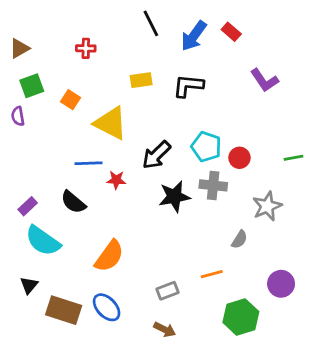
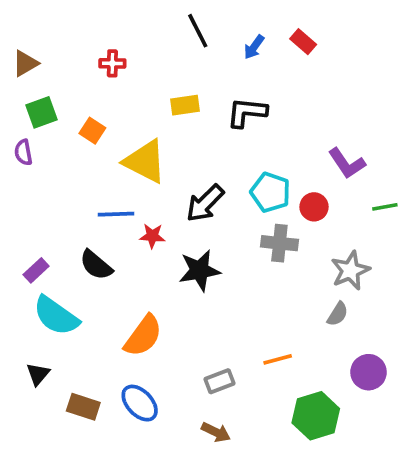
blue arrow: (194, 36) -> (254, 47), size x0.6
purple L-shape: (264, 80) -> (347, 163), moved
black star: (174, 197) -> (200, 270), moved
gray semicircle: (239, 239) -> (338, 314), moved
brown rectangle: (64, 310) -> (83, 407), size x0.7

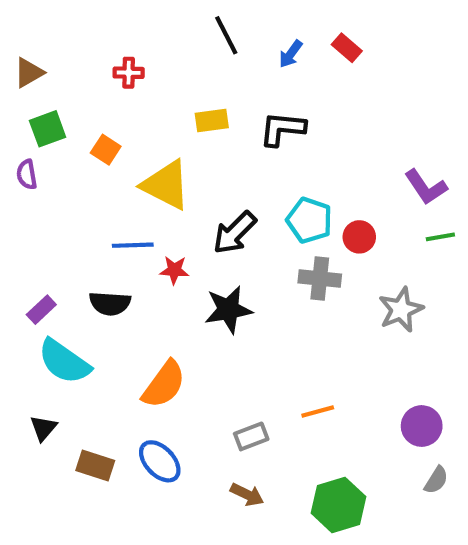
purple L-shape: (347, 163) -> (426, 187), moved
black semicircle: (96, 265) -> (110, 303), turned -36
gray semicircle: (338, 314) -> (436, 480), moved
green hexagon: (316, 416) -> (338, 505), moved

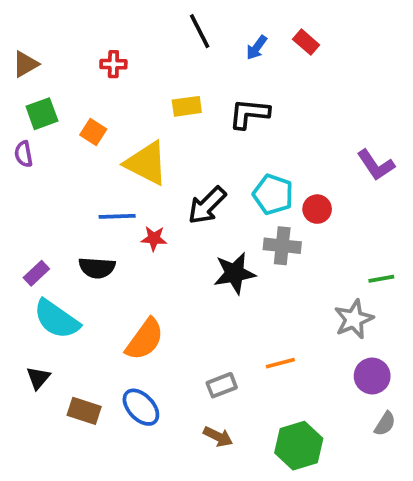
green line: (440, 237) -> (381, 279), moved
black star: (228, 310) -> (235, 273), moved
gray star: (401, 310) -> (354, 319), moved

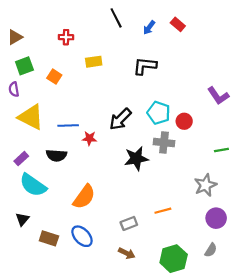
yellow rectangle: (187, 106) -> (94, 62), moved
yellow triangle: (146, 163) -> (31, 117), moved
green line: (381, 279) -> (221, 150), moved
gray semicircle: (385, 424) -> (211, 250), moved

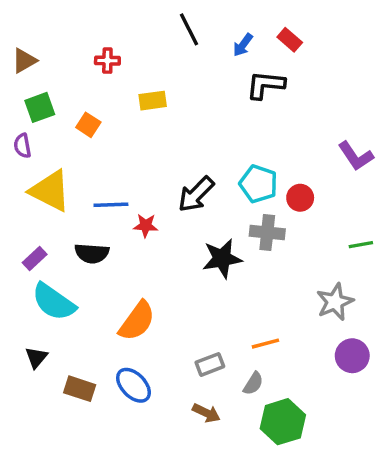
black L-shape: (145, 66) -> (265, 85), moved
gray semicircle: (211, 250) -> (253, 383), moved

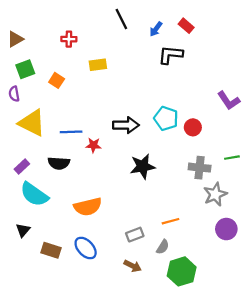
black arrow: (196, 194) -> (126, 125), turned -135
gray cross: (267, 232) -> (200, 168), moved
orange semicircle: (137, 321) -> (88, 207), turned 40

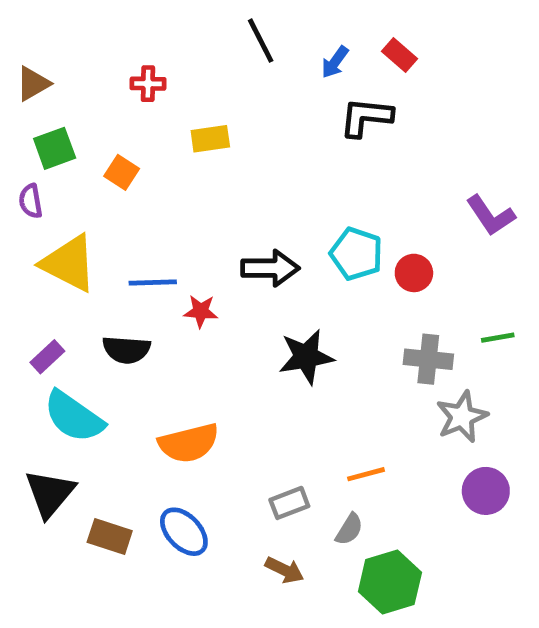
black triangle: (23, 230) -> (50, 493), size x1.6

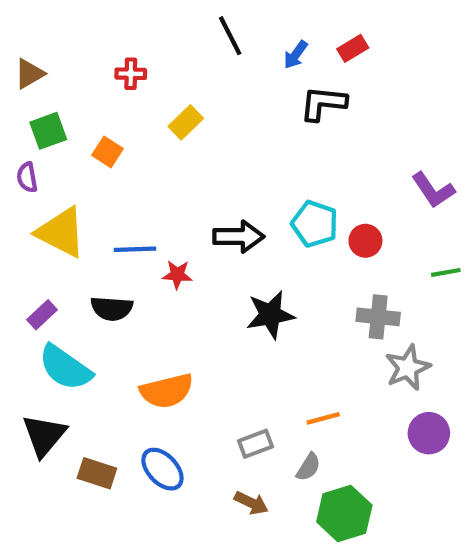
red rectangle: (400, 55) -> (353, 48), turned -72
yellow rectangle: (210, 139) -> (186, 122), turned -36
green line: (498, 338) -> (446, 272), moved

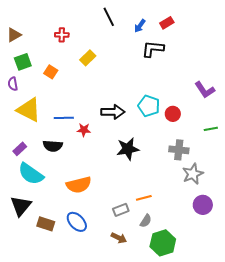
orange line: (323, 418) -> (144, 198), moved

